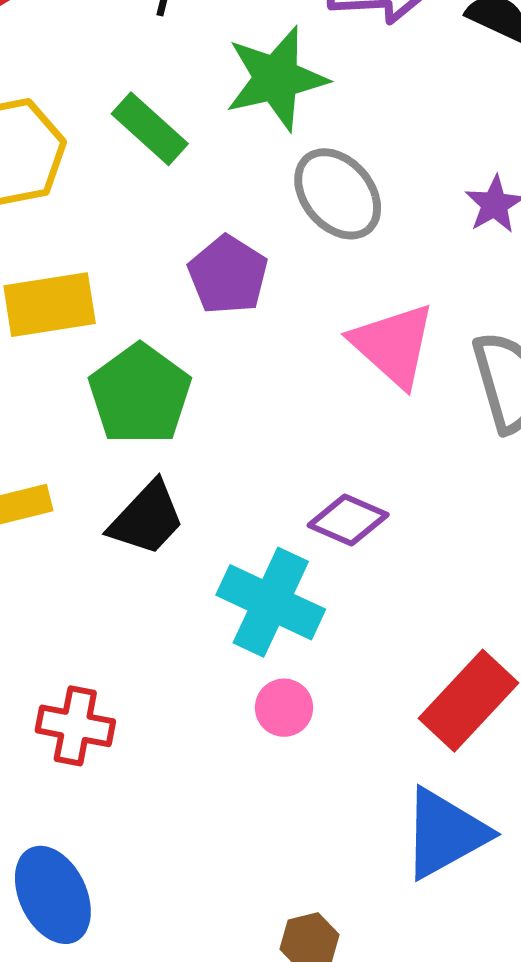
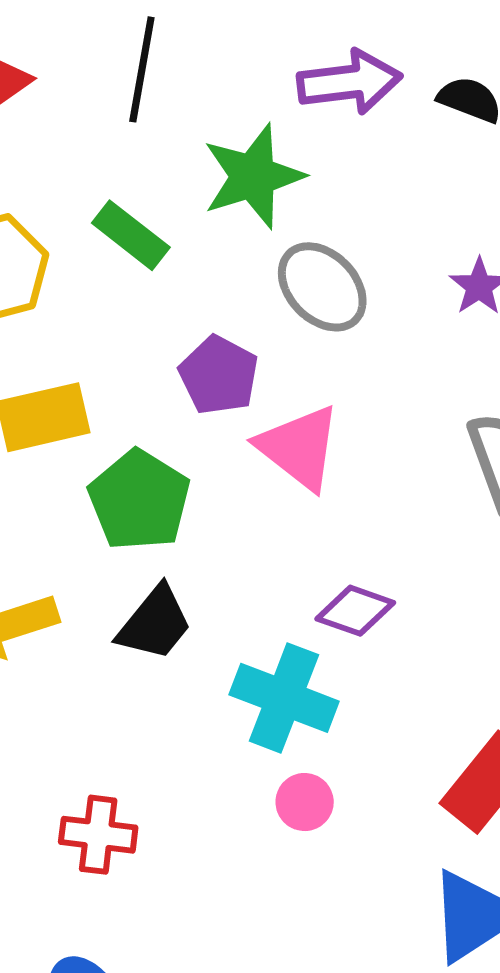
pink triangle: (393, 345) -> (299, 448), moved

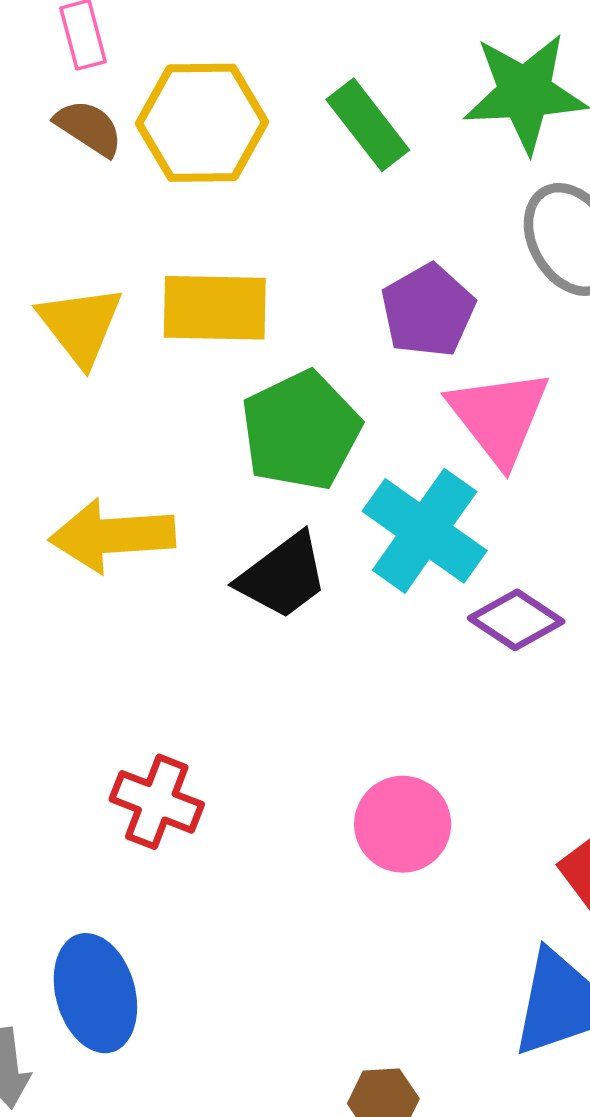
cyan cross: (284, 698) -> (425, 531), moved
pink circle: (305, 802) -> (403, 824), size x1.4

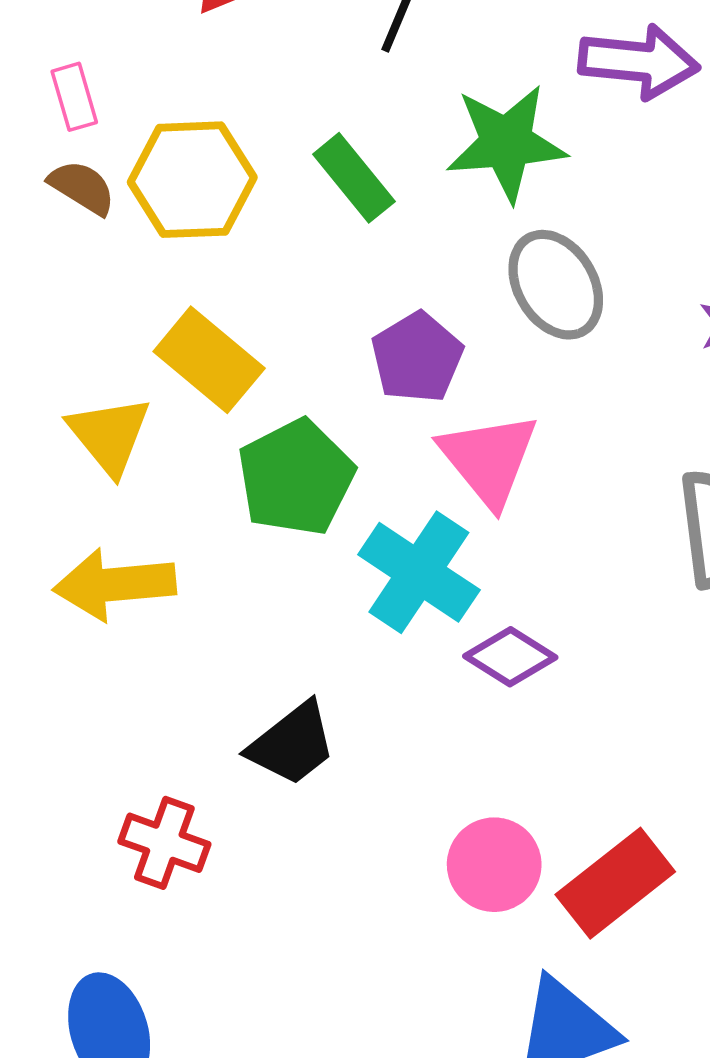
yellow rectangle: (215, 308) -> (209, 360), turned 40
yellow triangle: (80, 325) -> (109, 435), moved
black trapezoid: (283, 576) -> (292, 744), moved
pink circle: (403, 824) -> (494, 865), moved

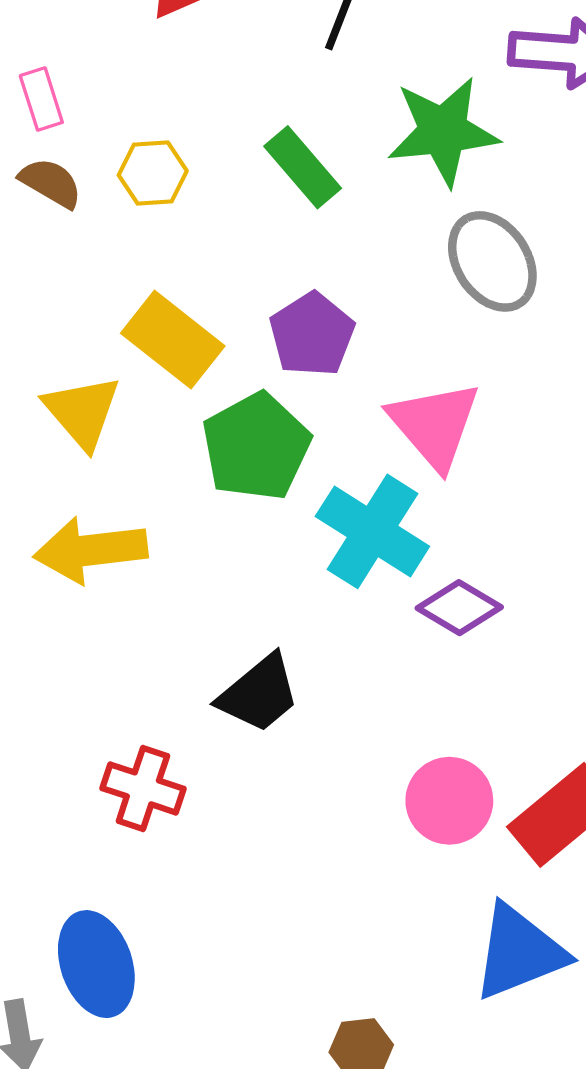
yellow hexagon: (192, 180) -> (153, 173), size x0.6
purple pentagon: (417, 357) -> (312, 334), moved

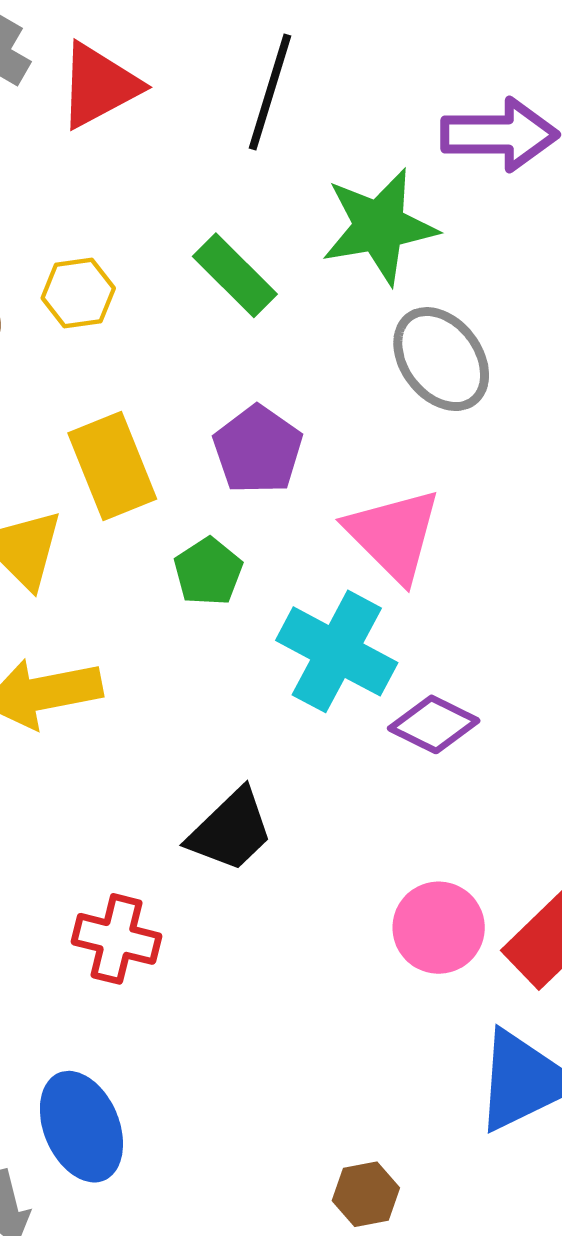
yellow rectangle: (173, 340) -> (112, 466), turned 34
green pentagon: (256, 447) -> (208, 572), size x0.6

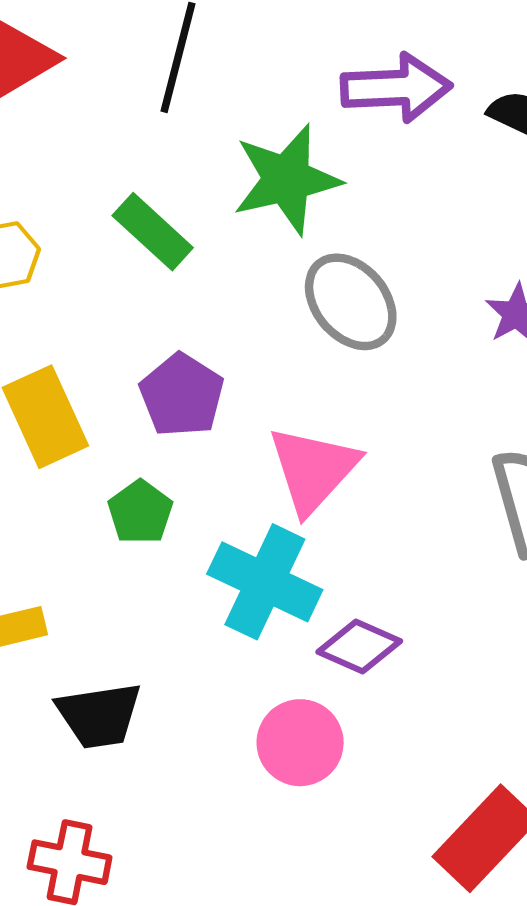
pink triangle: (393, 535) -> (313, 470), turned 30
black trapezoid: (231, 830) -> (99, 715), moved, turned 38
pink circle: (439, 928) -> (300, 743), moved

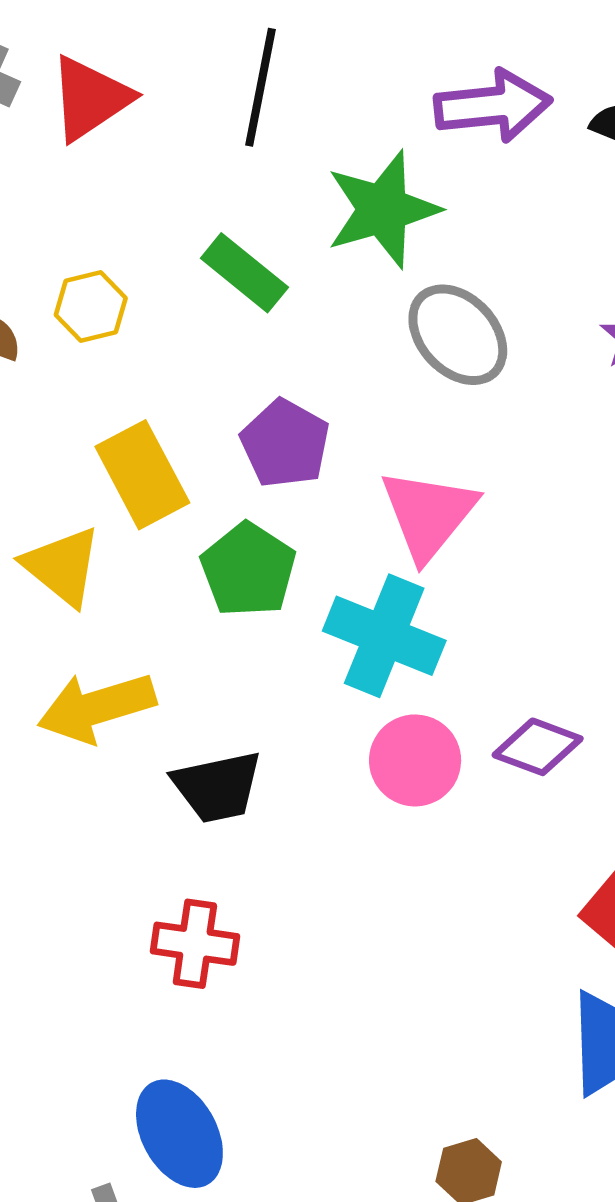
green pentagon: (140, 512) -> (248, 570), size x1.4
purple diamond: (359, 646) -> (538, 747), moved
pink circle: (300, 743) -> (415, 760), moved

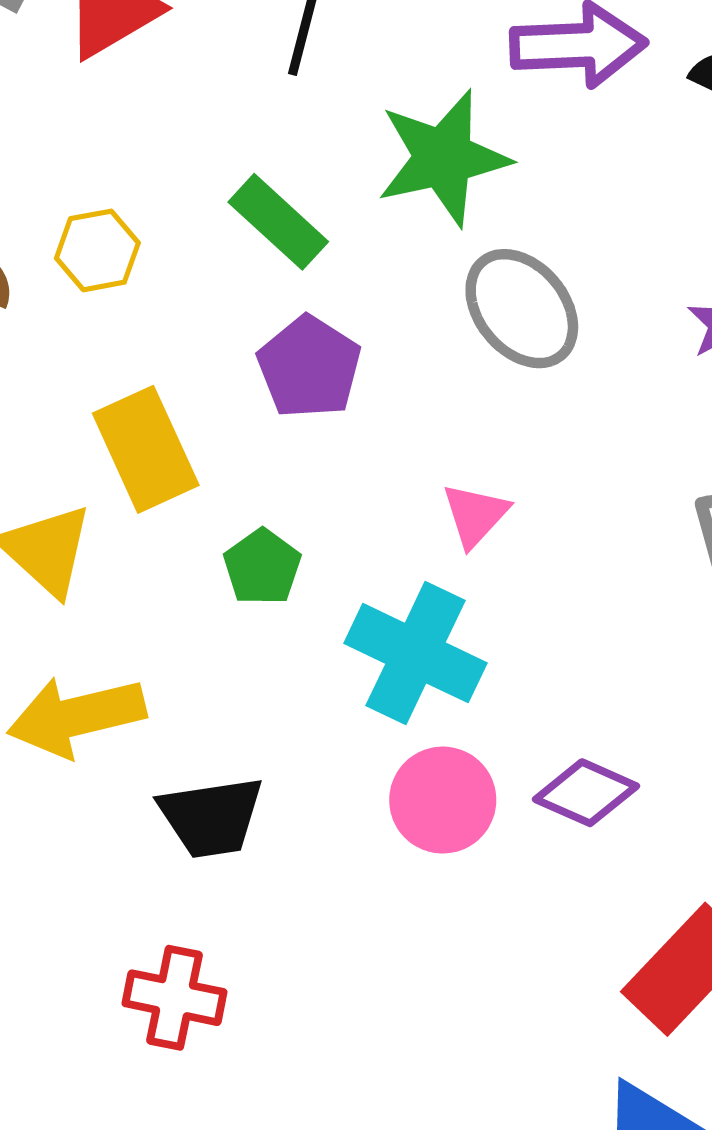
purple pentagon: (285, 444) -> (309, 367), moved
pink triangle: (428, 514) -> (475, 515), size x0.6
green pentagon: (248, 570) -> (262, 567), size x0.7

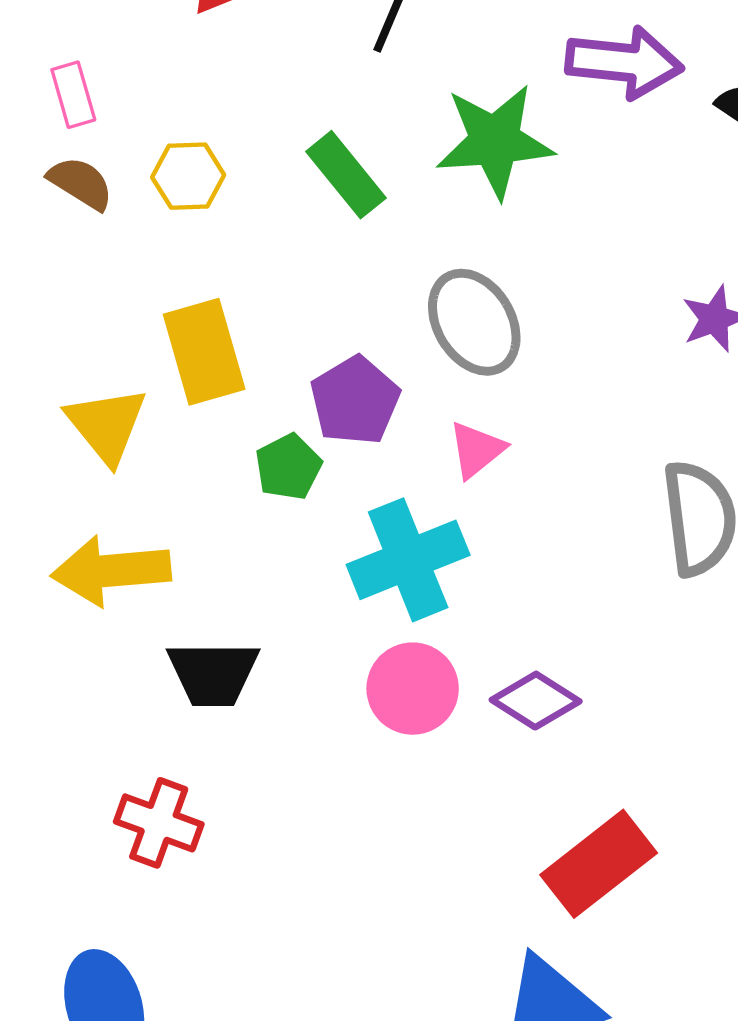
gray ellipse: (522, 309) -> (474, 322), moved
purple pentagon: (309, 367) -> (355, 401), moved
cyan cross: (415, 653) -> (408, 560), turned 34

